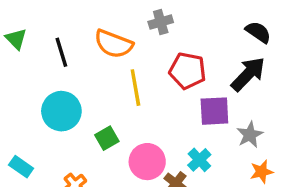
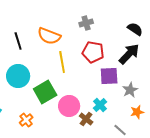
gray cross: (161, 22) -> (86, 23), moved
green square: (107, 138) -> (45, 92), size x1.6

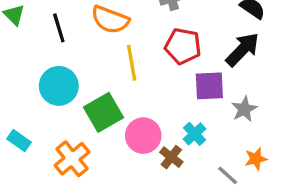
orange star: (137, 112) -> (256, 159), moved
orange cross: (26, 120) -> (72, 159), size x1.5

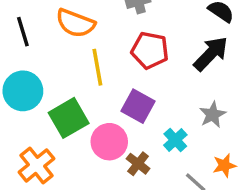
purple square: (209, 86) -> (138, 106), moved, turned 32
cyan cross: (195, 134) -> (175, 140), moved

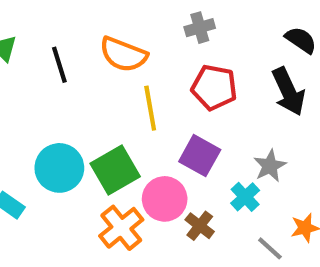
black arrow: (211, 54) -> (288, 92), turned 111
cyan circle: (23, 91) -> (59, 168), moved
gray star: (213, 115) -> (270, 166), moved
orange cross: (36, 165) -> (121, 228), moved

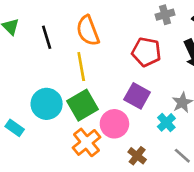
gray cross: (200, 28) -> (165, 15), moved
orange semicircle: (123, 54) -> (88, 31), turned 48
yellow line: (150, 108) -> (81, 67), moved
brown cross: (200, 226) -> (137, 156), moved

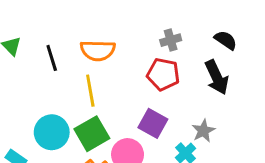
gray cross: (165, 15) -> (171, 40), moved
orange semicircle: (88, 31) -> (98, 50), turned -68

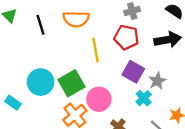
black arrow: (217, 77) -> (168, 40), turned -75
yellow line: (90, 91) -> (95, 50), moved
purple square: (153, 123) -> (133, 72), moved

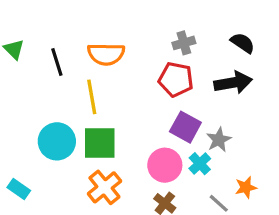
yellow line: (95, 50) -> (92, 97), moved
green square: (71, 83) -> (100, 143), turned 30
pink circle: (99, 99) -> (165, 165), moved
cyan rectangle: (13, 103) -> (19, 189), moved

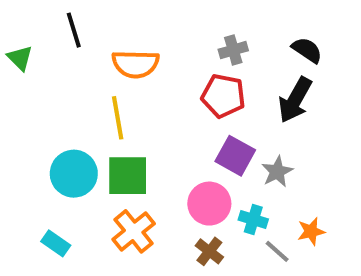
black line: (57, 62) -> (74, 30), moved
black arrow: (233, 83) -> (295, 100), turned 129
cyan cross: (200, 164) -> (253, 219), moved, turned -30
cyan rectangle: (19, 189) -> (56, 243), moved

